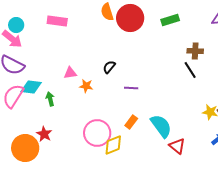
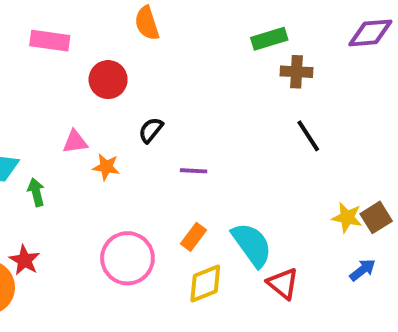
red circle: (130, 18) -> (108, 80), moved, size x0.7
brown cross: (195, 51) -> (296, 72), moved
yellow diamond: (113, 145) -> (205, 284), moved

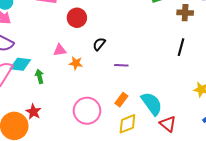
brown cross: (296, 72) -> (185, 13), moved
black line: (308, 136) -> (181, 47), turned 48

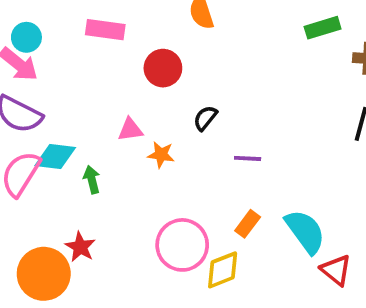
yellow diamond: (127, 124) -> (223, 270), moved

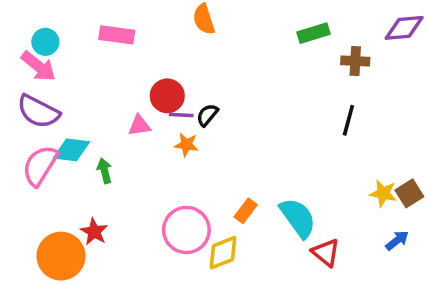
red circle: (163, 68) -> (167, 96), moved
orange star: (161, 155) -> (186, 145), moved
purple line: (248, 158) -> (181, 115), moved

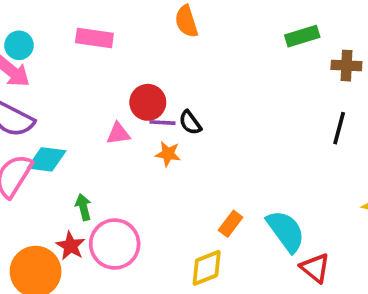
black semicircle: (207, 115) -> (190, 123), turned -75
green arrow: (105, 171) -> (83, 207), moved
pink circle: (186, 230) -> (115, 244), moved

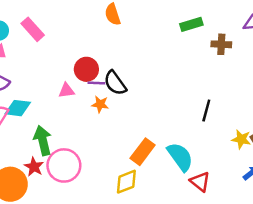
pink rectangle: (94, 38) -> (33, 29), moved, turned 40
black semicircle: (190, 123) -> (115, 83), size x1.5
black line: (339, 128) -> (206, 111), moved
green arrow: (83, 207) -> (43, 141), size x1.6
orange rectangle: (231, 224) -> (143, 152), size x1.5

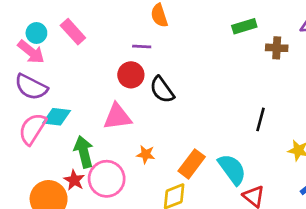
purple line: (96, 83) -> (142, 47), moved
pink triangle: (66, 91) -> (117, 117), moved, size x1.6
orange star: (100, 104) -> (146, 154), moved

